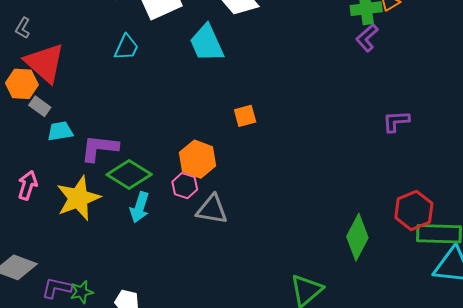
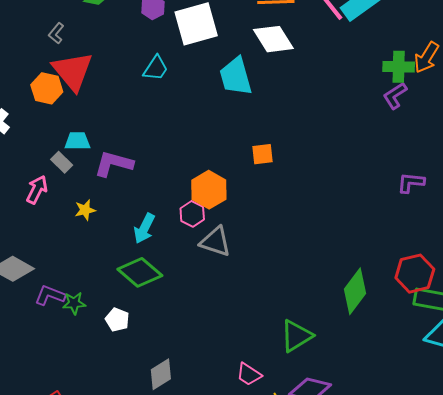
gray rectangle: (40, 106) -> (62, 162), moved
green diamond: (129, 175) -> (140, 272), moved
yellow star: (78, 198) -> (85, 210), size x0.5

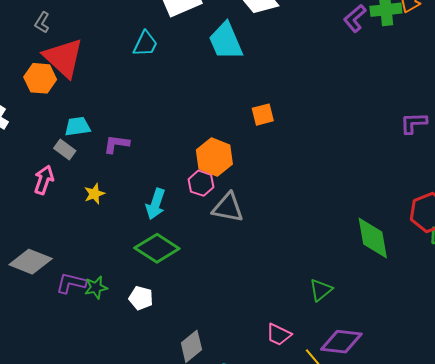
purple L-shape: (395, 96) -> (355, 18), moved
purple L-shape: (114, 164) -> (116, 144), size x0.7
green diamond: (355, 291) -> (373, 238), turned -39
green triangle: (296, 336) -> (321, 290), size x0.7

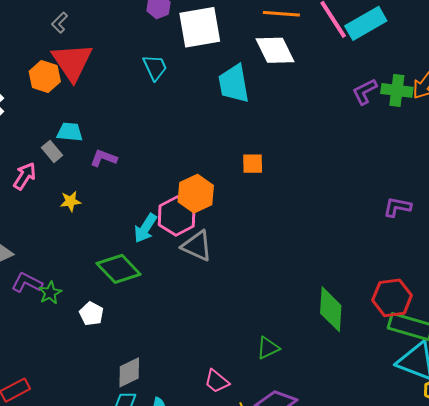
cyan trapezoid: (145, 44) -> (155, 67), turned -64
pink hexagon: (201, 183) -> (177, 216), size x1.5
cyan arrow: (156, 204) -> (145, 228), moved
green star: (96, 287) -> (50, 293), turned -30

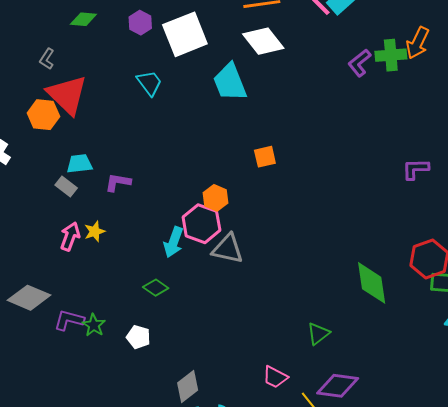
pink arrow: (25, 176) -> (70, 236), moved
orange hexagon: (196, 194) -> (215, 198), size x0.7
green diamond: (119, 269) -> (156, 288), size x0.6

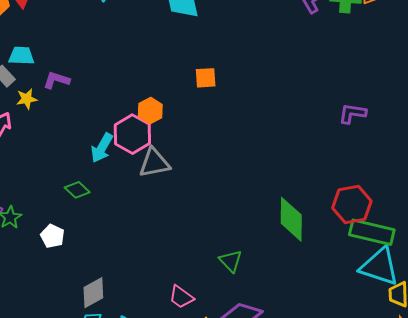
yellow star: (95, 231) -> (27, 99), moved
gray triangle: (228, 249) -> (154, 163), turned -32
green triangle: (318, 334) -> (231, 261), turned -45

